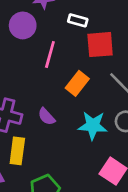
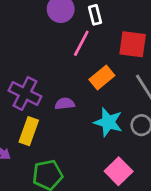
white rectangle: (78, 20) -> (95, 15), moved, turned 48
purple semicircle: (46, 117) -> (65, 104), turned 114

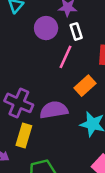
purple semicircle: (65, 104) -> (54, 110), size x1.6

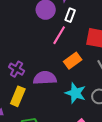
white rectangle: (76, 31) -> (70, 15), turned 32
purple cross: (19, 103) -> (17, 69), size x0.7

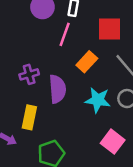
purple cross: (17, 69) -> (29, 74), moved, turned -35
purple semicircle: (45, 78) -> (57, 89), turned 100

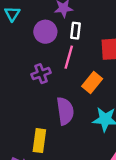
purple cross: (29, 74) -> (41, 74), moved

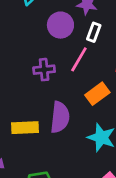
yellow rectangle: (39, 141) -> (25, 128), moved, turned 65

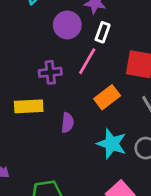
purple semicircle: (60, 117) -> (67, 123), size x0.6
yellow rectangle: (25, 128) -> (29, 106), moved

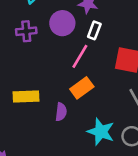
purple cross: (50, 72) -> (26, 31), moved
orange rectangle: (107, 97) -> (82, 88), moved

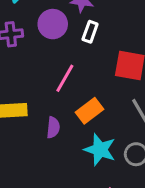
pink line: (80, 56) -> (65, 78), moved
orange rectangle: (82, 88) -> (90, 111), moved

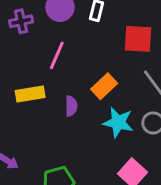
pink line: (65, 78) -> (57, 55), moved

